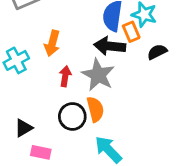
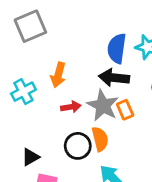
orange rectangle: (131, 32) -> (125, 110), moved
red arrow: (65, 76) -> (71, 107), turned 72

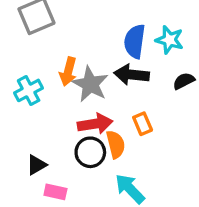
gray star: (103, 106) -> (90, 84), moved
red arrow: (71, 107) -> (95, 124), moved, size x1.5
orange rectangle: (125, 110) -> (143, 124), moved

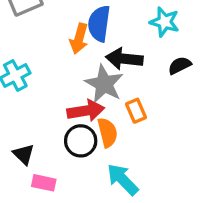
blue semicircle: (135, 41) -> (99, 24), moved
orange arrow: (68, 71) -> (79, 39), moved
gray star: (90, 84) -> (104, 84), moved
black triangle: (36, 165) -> (24, 154), turned -45

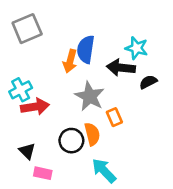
black arrow: (124, 59) -> (121, 68), moved
red arrow: (86, 111) -> (35, 107), moved

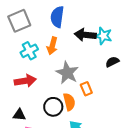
blue semicircle: (86, 49) -> (57, 17), moved
black arrow: (121, 68) -> (85, 35), moved
cyan cross: (21, 90) -> (29, 51), moved
black triangle: (27, 151) -> (19, 115), turned -40

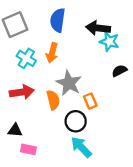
black arrow: (85, 35) -> (98, 28), moved
cyan cross: (29, 51) -> (26, 58), turned -30
orange semicircle: (69, 102) -> (53, 100), moved
black circle: (53, 107) -> (76, 121), moved

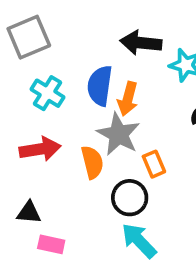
blue semicircle: (58, 20) -> (100, 86), moved
black arrow: (98, 28) -> (141, 43), moved
orange arrow: (52, 53) -> (128, 99), moved

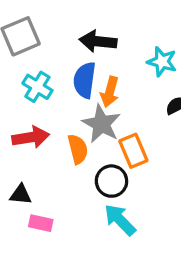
black arrow: (141, 43) -> (98, 41), moved
orange rectangle: (154, 164) -> (133, 151), size x1.4

